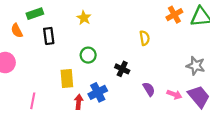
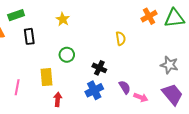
blue cross: (98, 92) -> (94, 90), moved
pink arrow: (174, 94) -> (141, 97), moved
pink line: (33, 101) -> (17, 87), moved

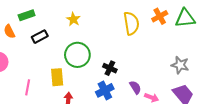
black rectangle: (29, 36) -> (40, 37), turned 70
yellow semicircle: (121, 39) -> (131, 23), moved, size x1.6
green circle: (67, 55) -> (77, 55), size x1.6

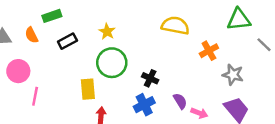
orange cross: (160, 16) -> (209, 51), moved
yellow star: (73, 19) -> (107, 32), moved
yellow semicircle: (131, 23) -> (175, 26), turned -70
pink line: (28, 87) -> (35, 96), moved

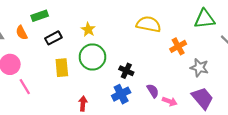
yellow rectangle: (88, 89) -> (62, 68), moved
pink line: (35, 96) -> (25, 87), turned -42

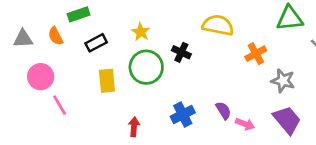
black cross: (126, 71) -> (181, 52), moved

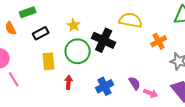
black cross: (181, 52) -> (104, 40), size x1.6
red arrow: (134, 127) -> (69, 82), moved

